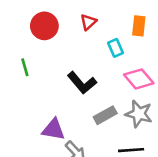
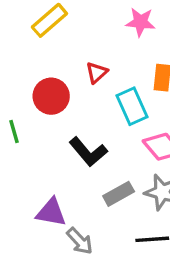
red circle: (44, 26) -> (51, 96), moved
cyan rectangle: (116, 48) -> (132, 106), size x1.5

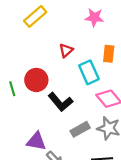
red circle: (51, 96) -> (36, 80), moved

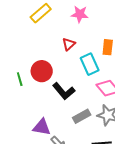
pink star: (94, 18) -> (80, 14), moved

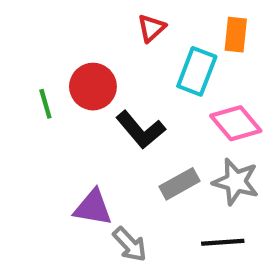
cyan rectangle: (90, 64) -> (197, 71), turned 45

